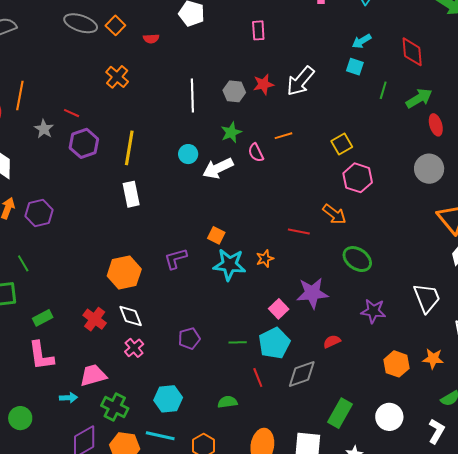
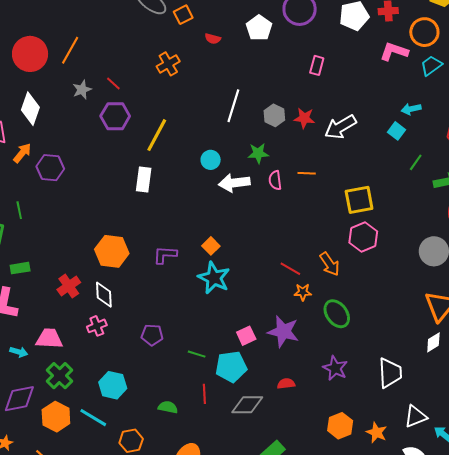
yellow square: (342, 144) -> (359, 200), size x1.4
orange star: (265, 259) -> (303, 292), moved

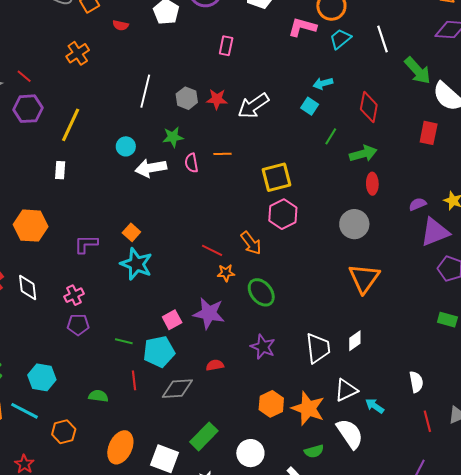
white rectangle: (144, 179) -> (60, 170), size x0.7
orange hexagon: (112, 251) -> (31, 226), moved
pink cross: (97, 326) -> (74, 295), moved
white diamond: (433, 342) -> (355, 341), moved
orange star: (376, 433) -> (308, 408), size x1.6

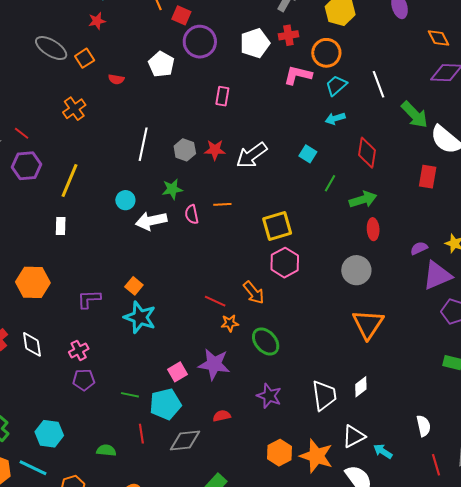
cyan arrow: (323, 83) -> (335, 119), moved

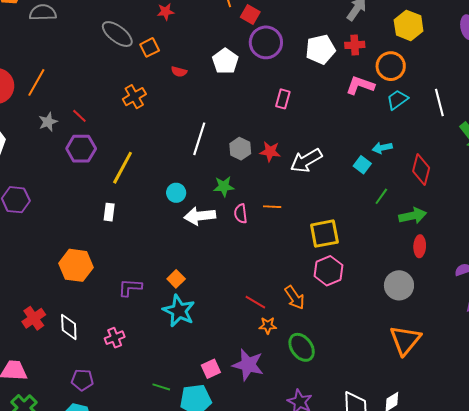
cyan arrow: (335, 119) -> (382, 148), moved
purple pentagon: (84, 380) -> (82, 380), moved

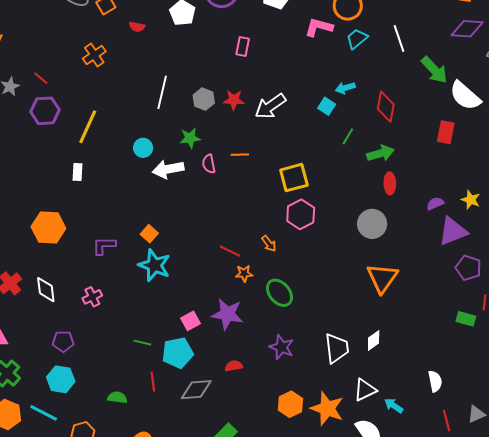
orange arrow: (295, 298) -> (269, 244), size x0.7

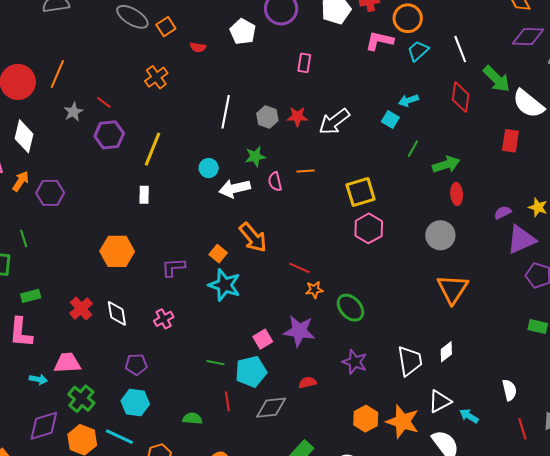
red diamond: (386, 107) -> (461, 97), moved
orange arrow: (269, 244) -> (253, 237), moved, size x1.8

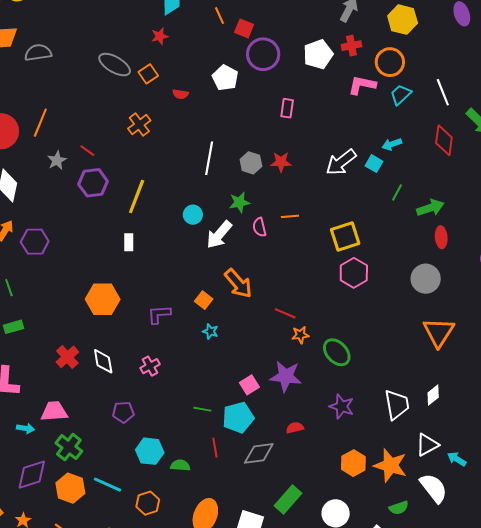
white arrow: (334, 122) -> (341, 162), moved
white arrow: (235, 188) -> (219, 235), turned -36
cyan star: (224, 285) -> (210, 331), size x0.5
green rectangle: (31, 296) -> (13, 327), moved
cyan hexagon: (135, 403) -> (150, 451), moved

